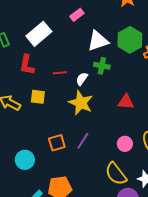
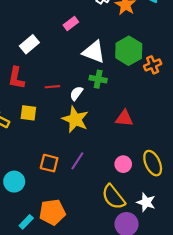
white rectangle: (39, 34) -> (29, 44), size x0.7
white triangle: (98, 41) -> (94, 52), turned 40
orange square: (57, 143) -> (49, 163), turned 30

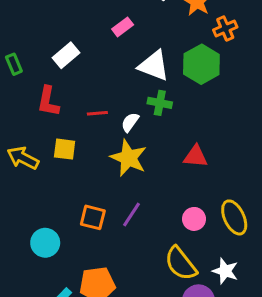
orange cross: (153, 65) -> (225, 28), moved

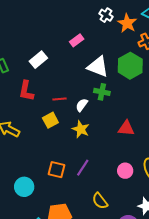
yellow square: (65, 149) -> (50, 120), moved, turned -35
yellow star: (129, 158) -> (81, 129), size x0.7
yellow semicircle: (181, 264) -> (100, 201), moved, size x0.7

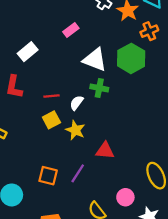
yellow square: (50, 120) -> (51, 120), moved
red triangle: (126, 128) -> (105, 151), moved
pink circle: (125, 171) -> (125, 197), moved

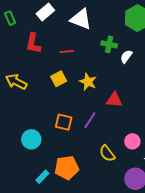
white triangle: (95, 60) -> (81, 19), moved
white semicircle: (77, 103) -> (126, 56), moved
yellow square: (51, 120) -> (59, 79), moved

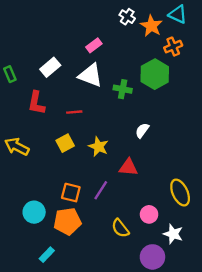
green cross: (109, 44) -> (123, 89), moved
white semicircle: (126, 56) -> (142, 130), moved
orange pentagon: (67, 168) -> (67, 221), moved

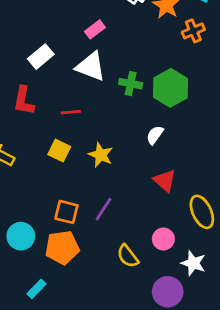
green hexagon: (155, 74) -> (170, 88), moved
yellow square: (65, 143) -> (59, 151), turned -36
red triangle: (128, 167) -> (165, 181), moved, turned 36

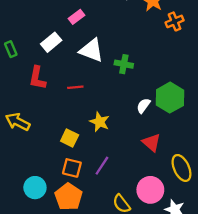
pink rectangle: (95, 29) -> (77, 17), moved
green hexagon: (170, 88) -> (170, 98), moved
yellow square: (59, 151) -> (70, 138), moved
pink circle: (163, 239) -> (150, 190), size x1.5
orange pentagon: (62, 248) -> (68, 197), turned -30

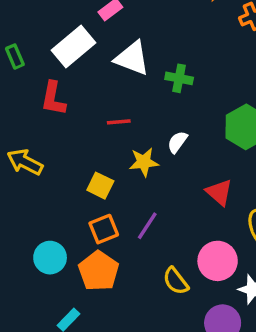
white rectangle: (51, 42) -> (73, 46), size x1.4
red line: (75, 87) -> (119, 122), moved
white semicircle: (143, 106) -> (177, 142), moved
yellow star: (100, 122) -> (144, 162), turned -30
orange square: (72, 168) -> (104, 229), turned -36

